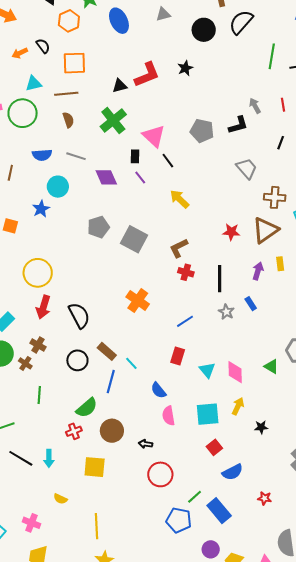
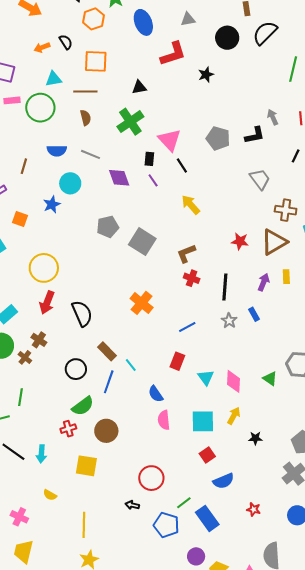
red L-shape: (147, 75) -> (173, 54), moved
black circle: (77, 360) -> (76, 369), moved
green line: (39, 395) -> (20, 397), moved
black arrow: (145, 444) -> (132, 505), moved

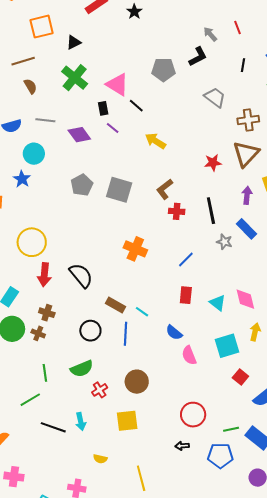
orange square: (96, 61) -> (42, 27), moved
blue rectangle: (254, 314) -> (247, 229), size x1.5
green semicircle: (83, 406) -> (82, 369), moved, turned 30
green line: (184, 503) -> (231, 429), turned 42

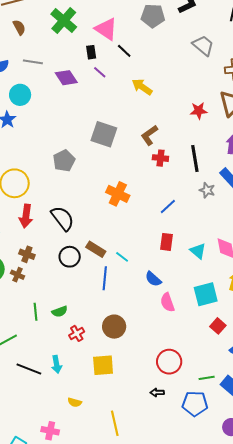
gray pentagon: (82, 185) -> (64, 161), moved
black circle: (90, 331) -> (70, 257), moved
green semicircle: (82, 369) -> (60, 311), size x0.7
green line: (45, 373) -> (35, 312), moved

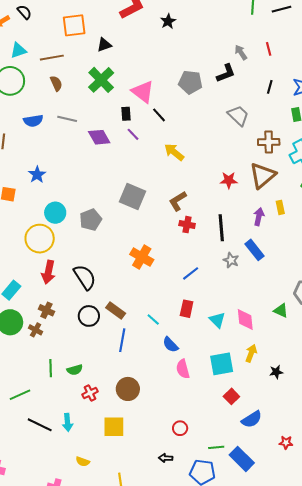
cyan circle: (20, 95) -> (55, 213), moved
cyan line: (122, 257) -> (153, 320), moved
red circle: (169, 362) -> (180, 428), size x0.6

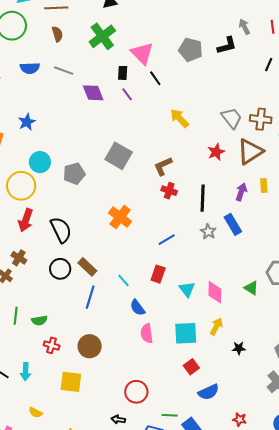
gray trapezoid: (238, 116) -> (232, 118), moved
yellow arrow: (174, 152) -> (179, 118), moved
red star: (229, 180) -> (216, 152), turned -30
red cross: (90, 393) -> (52, 345), turned 35
red circle: (180, 428) -> (136, 392), size x1.5

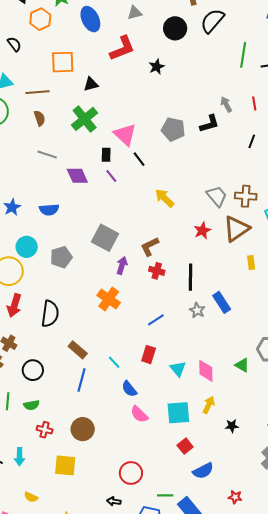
blue semicircle: (30, 68) -> (49, 210), moved
purple arrow: (241, 192) -> (122, 265), moved
black semicircle: (61, 230) -> (50, 314), turned 36
black circle: (60, 269) -> (33, 370), moved
pink semicircle: (147, 333) -> (139, 414), turned -36

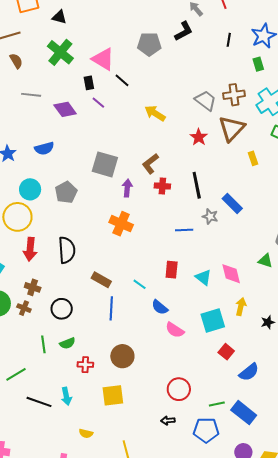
black triangle: (91, 84) -> (59, 17), turned 42
blue line: (156, 320) -> (184, 230), moved, turned 42

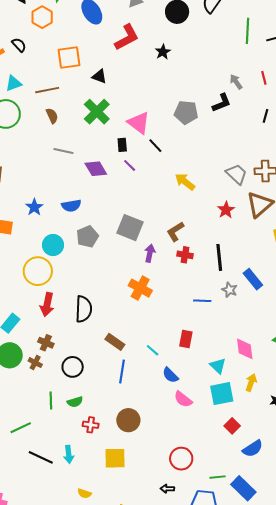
gray pentagon: (66, 192) -> (87, 237), moved
cyan triangle: (203, 277) -> (218, 366), moved

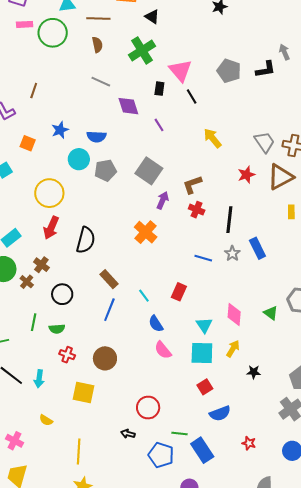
purple line: (130, 165) -> (159, 125), moved
cyan circle: (53, 245) -> (79, 159), moved

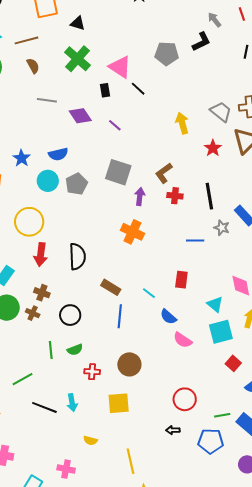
yellow arrow: (213, 138) -> (182, 123), moved, turned 40

